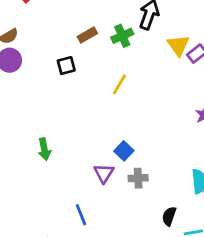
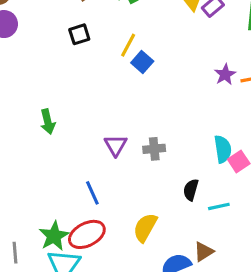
black square: (66, 66) -> (79, 34), moved
blue square: (124, 151) -> (142, 62), moved

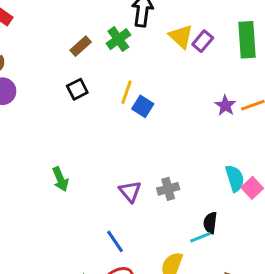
cyan line: (219, 206) -> (200, 237), moved

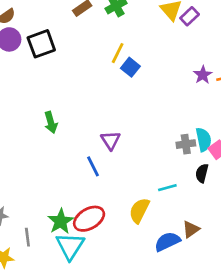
black square: (77, 89) -> (41, 44), moved, size x1.5
gray cross: (168, 189) -> (186, 144), moved
black semicircle: (210, 223) -> (202, 173), moved
blue line: (115, 241) -> (93, 166), moved

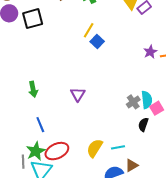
green arrow: (51, 122) -> (33, 89), moved
gray cross: (186, 144) -> (133, 102), turned -32
blue line: (93, 166) -> (40, 125), moved
cyan line: (167, 188) -> (118, 147), moved
gray line: (27, 237) -> (23, 162), moved

